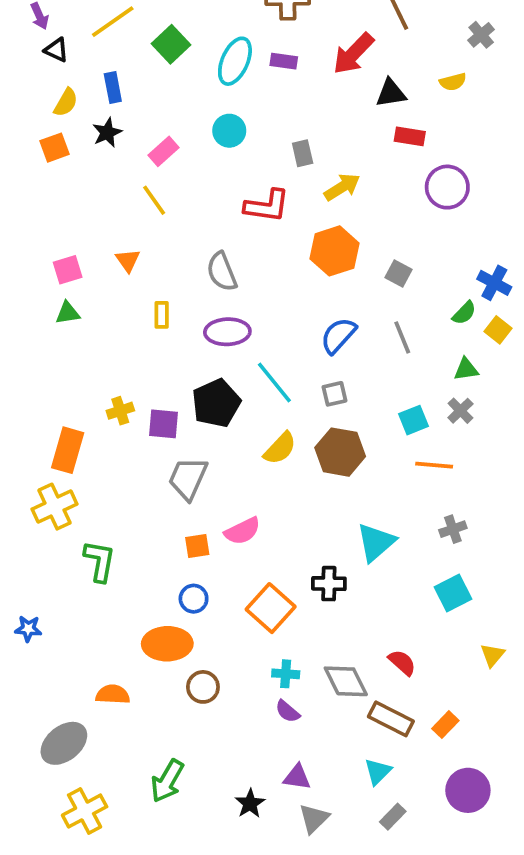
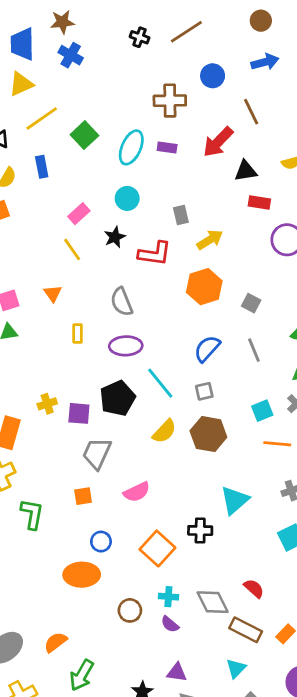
black star: (107, 133) -> (115, 237), moved
orange square: (197, 546) -> (83, 496), moved
brown circle: (203, 687) -> (130, 610), moved
orange semicircle: (113, 694) -> (55, 642), moved, turned -40

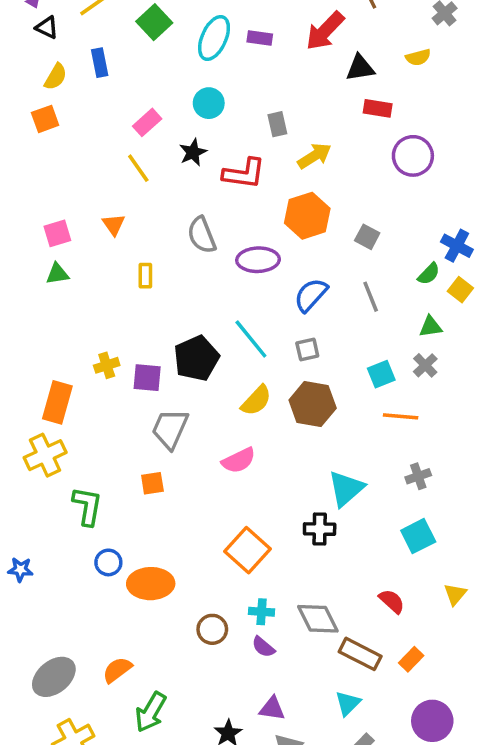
purple ellipse: (126, 346) -> (258, 260), moved
pink semicircle: (137, 492) -> (239, 460), moved
black cross: (200, 531) -> (320, 529), moved
blue circle: (101, 542) -> (108, 562), moved
red semicircle: (254, 588) -> (392, 601), moved

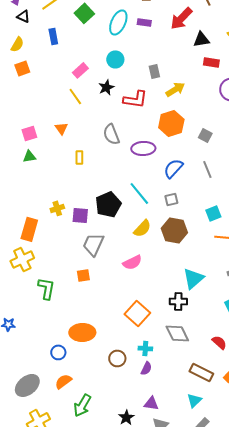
yellow semicircle: (56, 77) -> (17, 44), moved
blue circle: (108, 562) -> (58, 352), moved
gray diamond: (318, 619) -> (177, 333), moved
purple semicircle: (263, 647) -> (146, 368), turned -104

